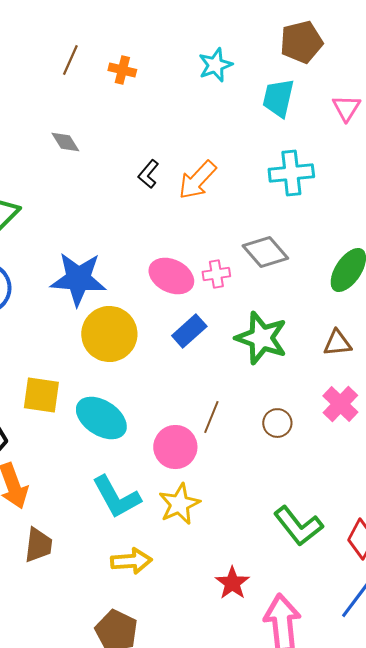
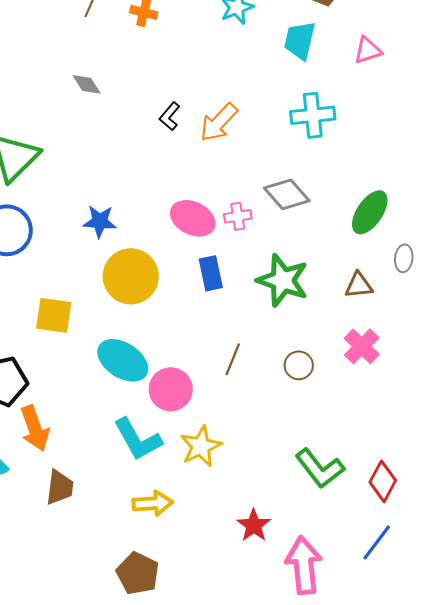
pink triangle: (346, 108) -> (368, 50), turned 40
blue star: (78, 279) -> (100, 221), size x0.6
blue rectangle: (189, 331) -> (211, 273), turned -60
yellow square: (41, 395) -> (54, 315), moved
pink circle: (175, 447) -> (171, 389), moved

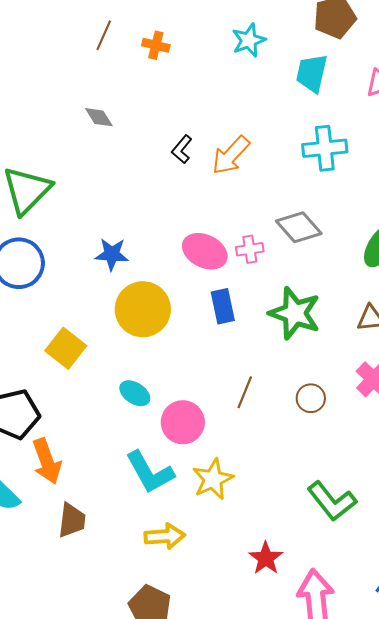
yellow square: (54, 315) -> (66, 348), turned 30
cyan ellipse: (123, 360) -> (135, 393), size x0.6

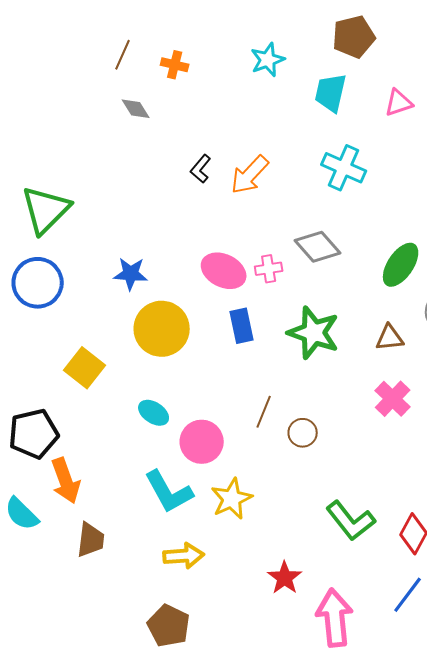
gray diamond: (99, 117) -> (136, 109), moved
cyan cross: (325, 148) -> (344, 168), turned 30
brown circle: (311, 398) -> (303, 433), moved

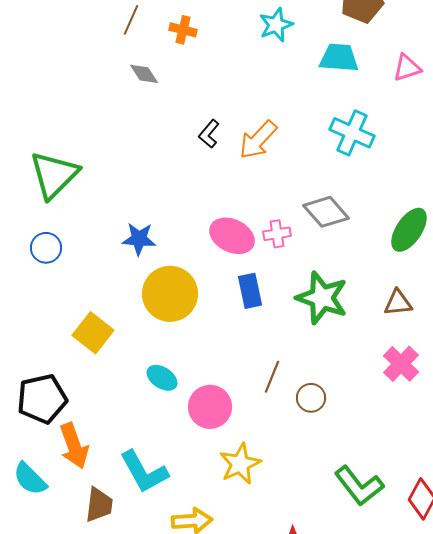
cyan trapezoid: (331, 93) -> (339, 58), turned 81
blue circle: (38, 283) -> (46, 248), size x0.6
cyan L-shape: (169, 492) -> (144, 472), moved

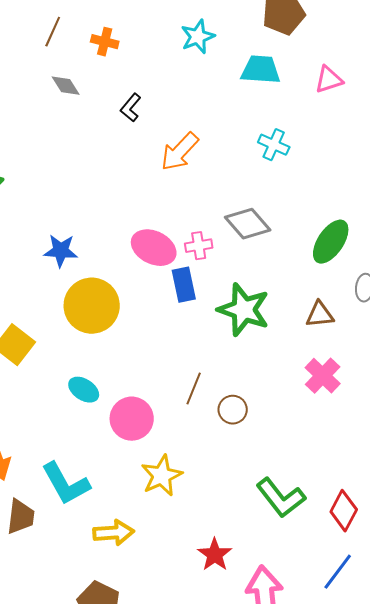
cyan cross: (352, 133) -> (274, 145), size x0.7
black L-shape: (209, 134) -> (131, 108), moved
blue rectangle: (250, 291) -> (184, 285), moved

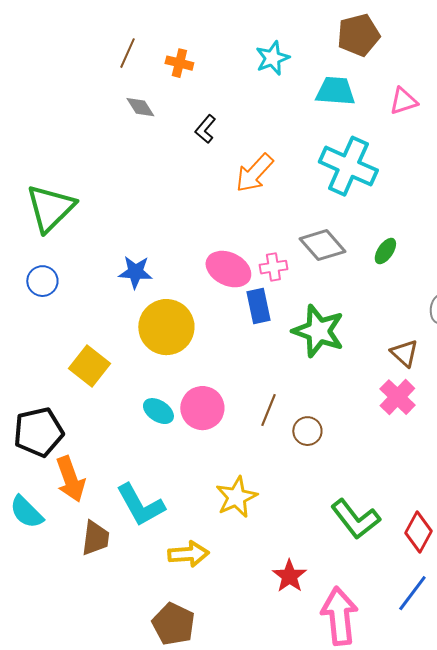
cyan cross: (274, 145) -> (348, 166), size x1.8
green ellipse: (331, 242) -> (385, 251), moved, size x0.6
brown triangle: (320, 315) -> (404, 353), moved, turned 48
pink circle: (132, 419) -> (202, 408), moved

